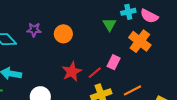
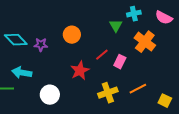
pink semicircle: (149, 16) -> (164, 18), moved
purple star: (34, 30) -> (41, 45), moved
red line: (95, 73) -> (102, 55), moved

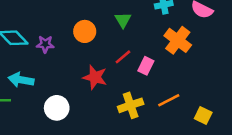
green triangle: (116, 26) -> (123, 20), moved
red star: (80, 71) -> (95, 77), turned -30

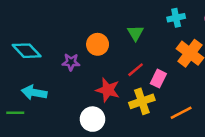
purple star: (45, 44) -> (71, 62), moved
yellow cross: (131, 105) -> (142, 101), moved
white circle: (57, 108) -> (92, 119), moved

